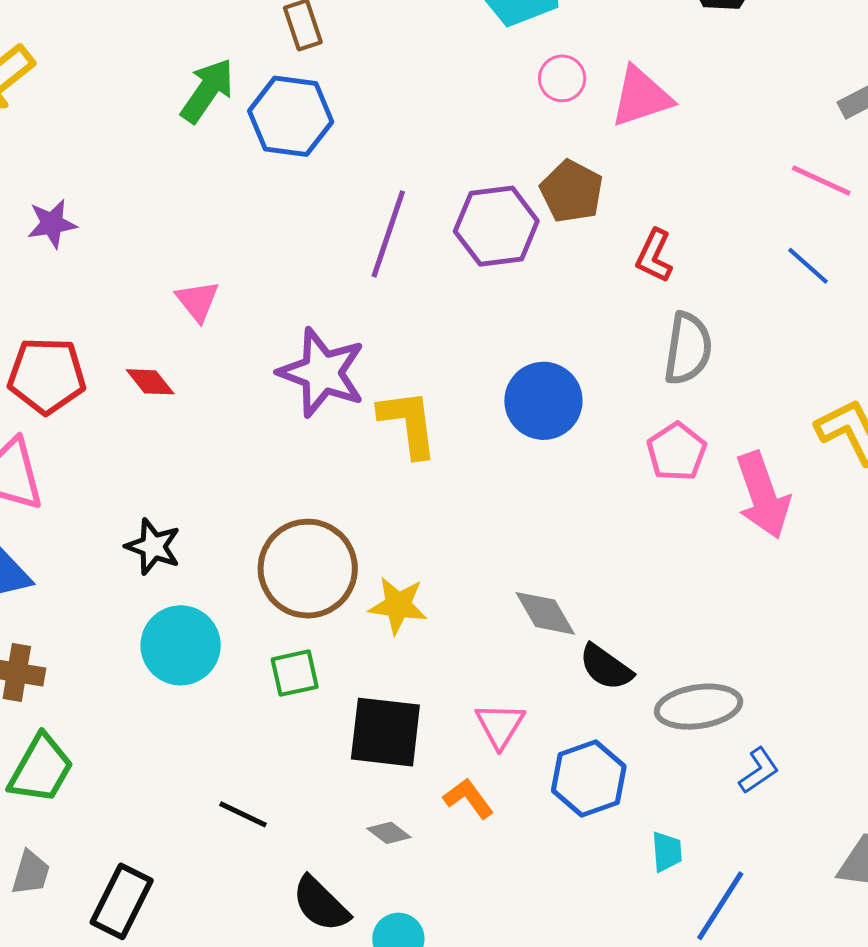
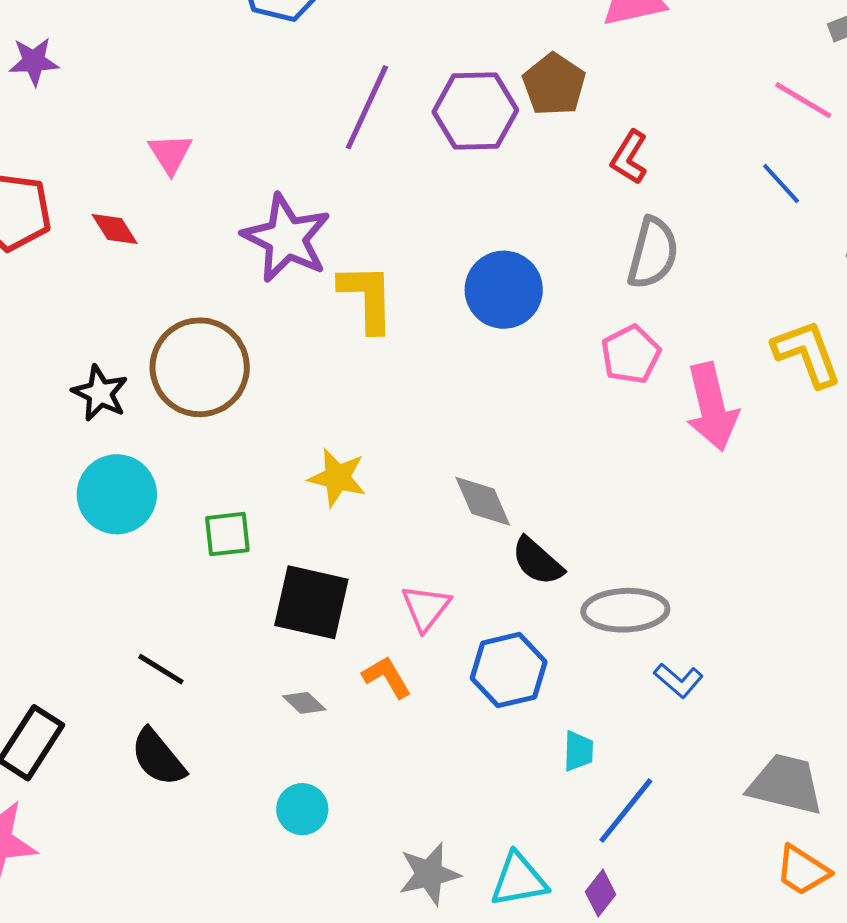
brown circle: (308, 569) -> (200, 367), moved
blue L-shape: (759, 771) -> (678, 680), turned 69
black semicircle: (321, 904) -> (158, 757), moved

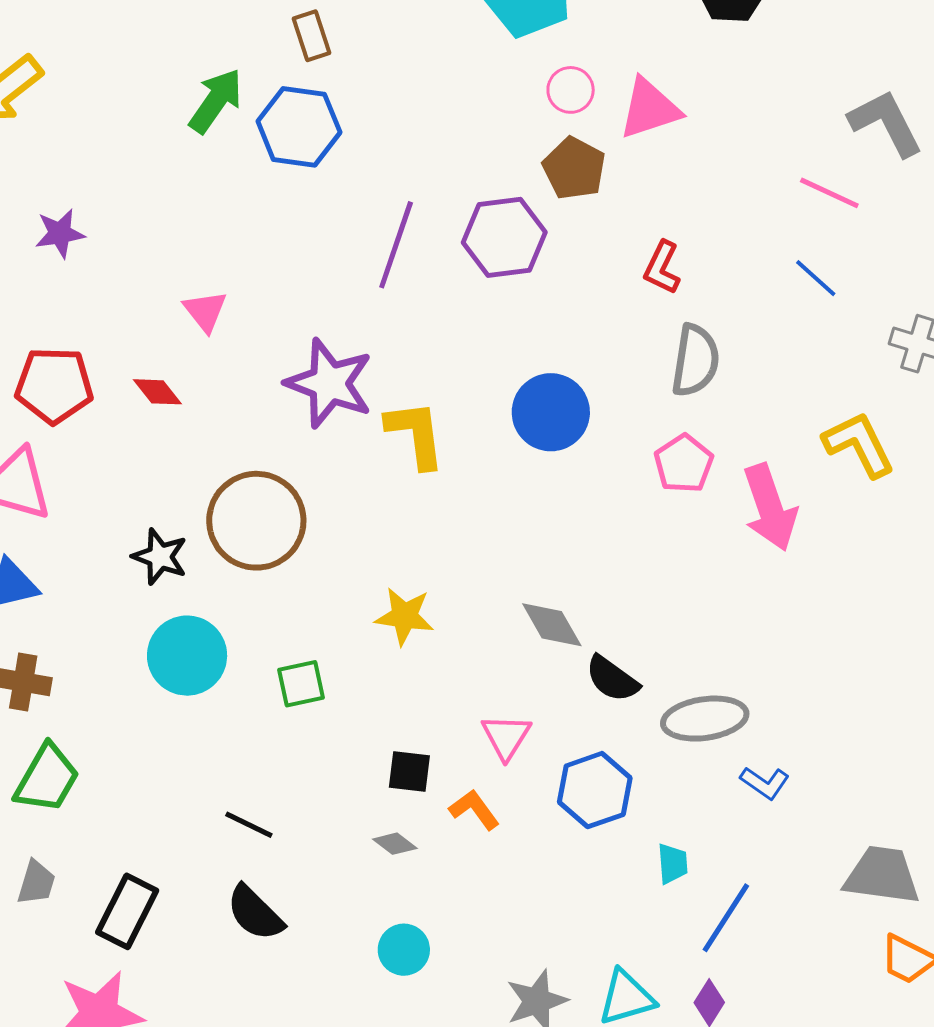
brown pentagon: (554, 84) -> (574, 168), moved
black square: (311, 602) -> (409, 771), moved, size x0.6

